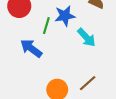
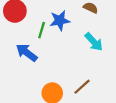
cyan arrow: (87, 37) -> (94, 42), moved

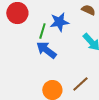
blue arrow: (27, 53) -> (46, 50), moved

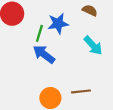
brown line: (80, 84) -> (81, 91), turned 36

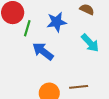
green line: (39, 33) -> (27, 28), moved

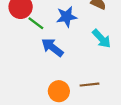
green line: (27, 28) -> (36, 23), turned -70

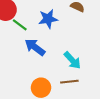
cyan arrow: (102, 39) -> (72, 60), moved

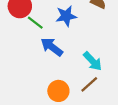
brown line: (69, 82) -> (89, 84), turned -36

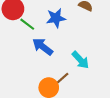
brown line: (89, 84) -> (61, 79), moved

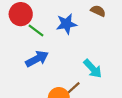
blue arrow: (43, 47) -> (37, 59), moved, turned 115

